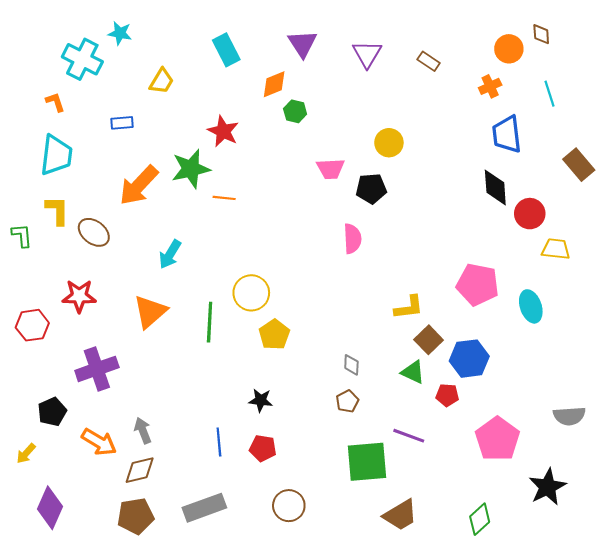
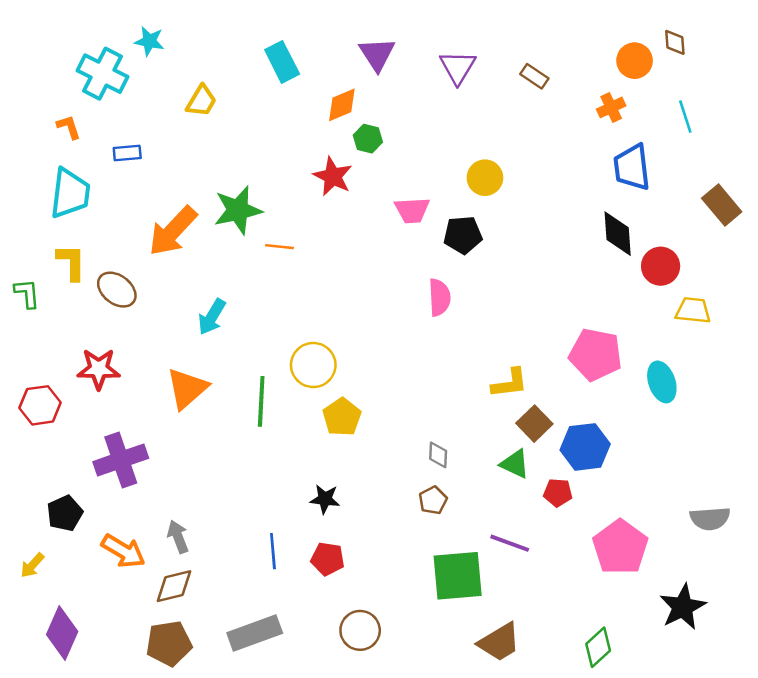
blue rectangle: (122, 123) -> (127, 153), moved
red star: (223, 131) -> (333, 176), moved

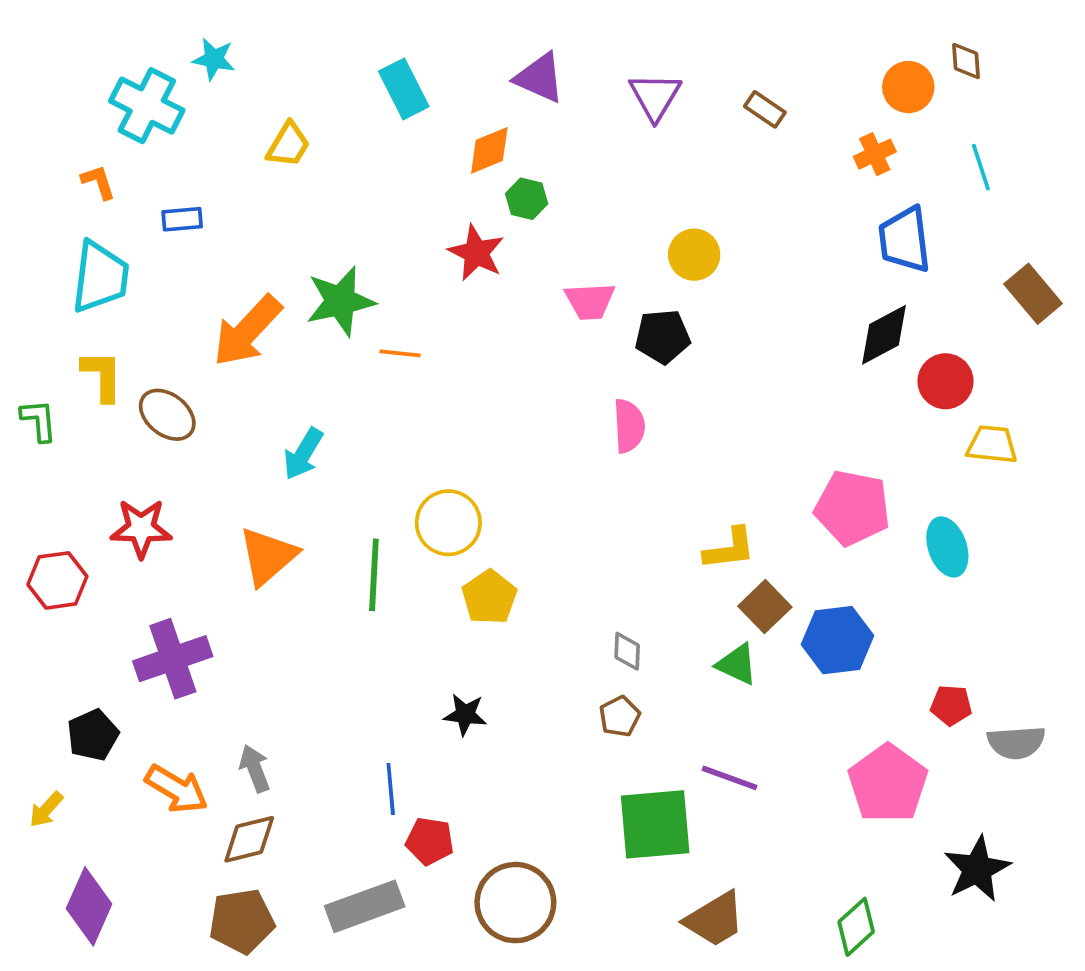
purple triangle: (377, 54) -> (540, 78), turned -33
black diamond: (618, 234) -> (884, 335), turned 66
red pentagon: (558, 492) -> (951, 705), moved
red pentagon: (328, 559) -> (430, 841), moved
brown circle: (360, 630) -> (515, 903), size x1.4

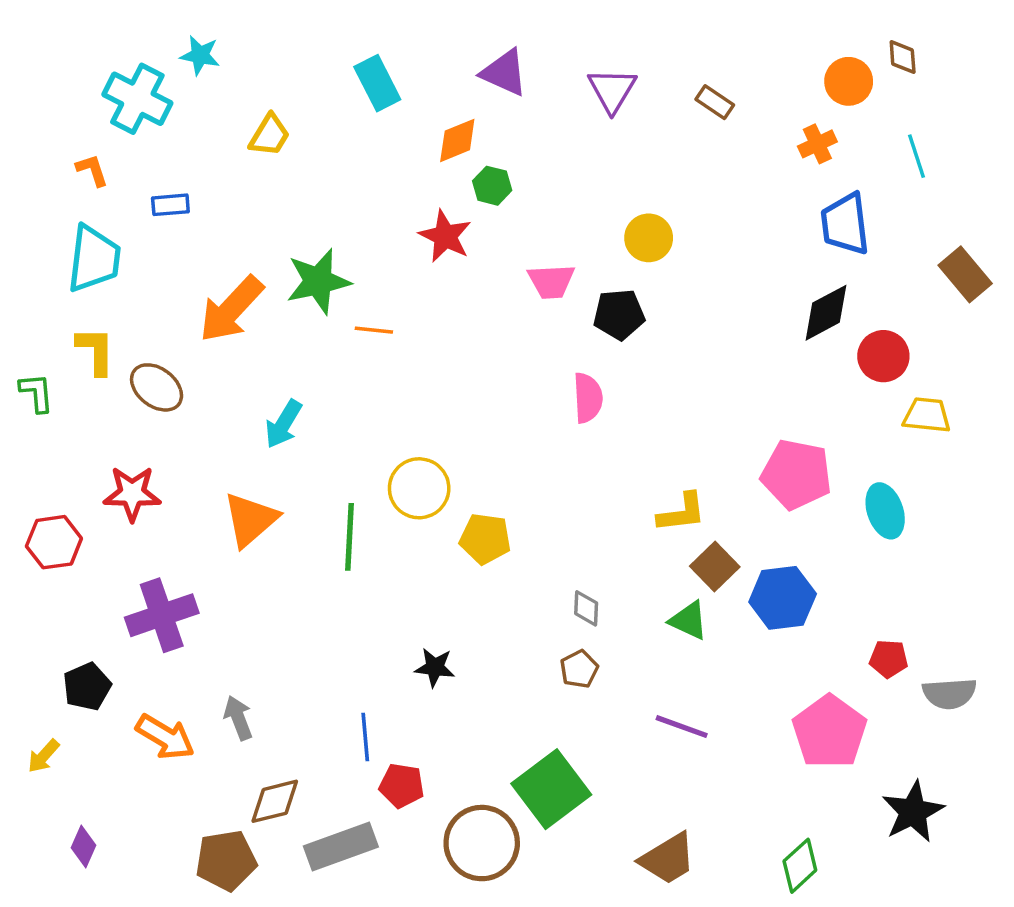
yellow pentagon: (489, 597) -> (485, 539), moved, turned -30
green square: (655, 824) -> (551, 789), moved, turned -32
brown diamond: (249, 839) -> (275, 801), moved
purple diamond: (89, 906) -> (83, 847), size x0.6

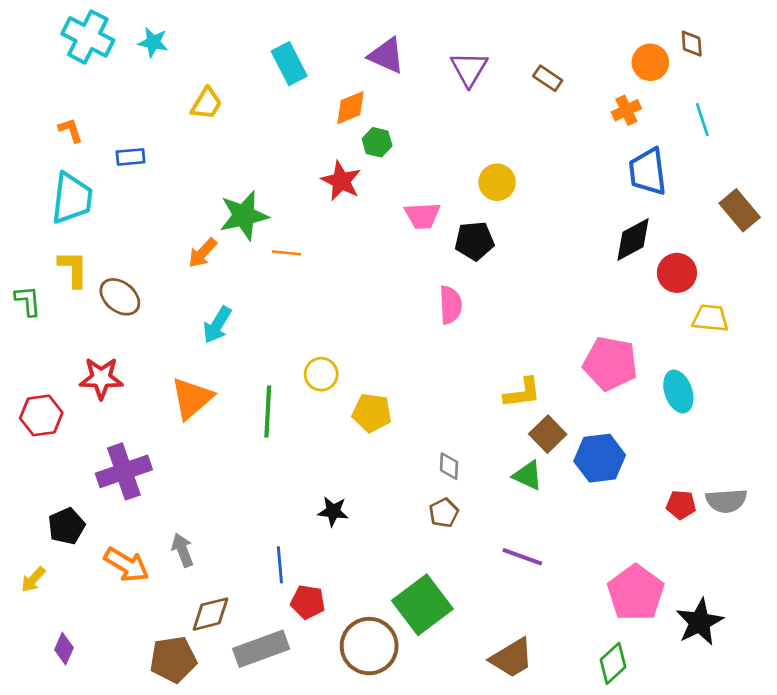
cyan cross: (137, 99) -> (88, 37), moved
orange arrow: (231, 309) -> (203, 253), moved, size x0.6
yellow circle: (419, 488) -> (321, 374), size x0.7
gray semicircle: (949, 693) -> (726, 501), moved
pink pentagon: (829, 732) -> (636, 593), moved

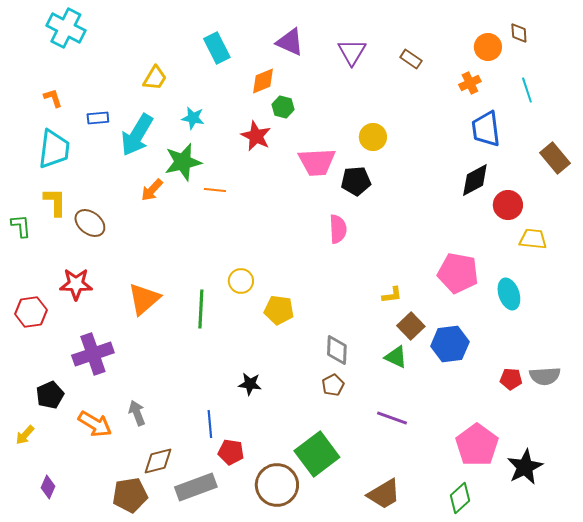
cyan star: (153, 42) -> (193, 118), moved
pink trapezoid: (422, 216) -> (317, 162), size x1.4
cyan arrow: (217, 325) -> (137, 135), moved, size x1.5
yellow L-shape: (522, 393) -> (392, 295), size x0.7
gray diamond: (449, 466) -> (337, 350), size x1.4

